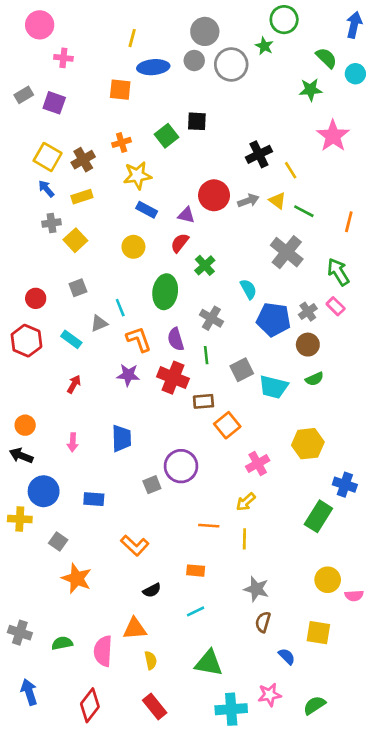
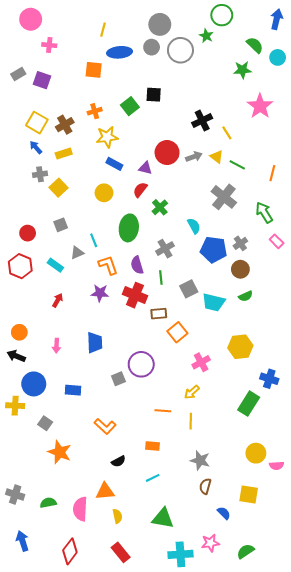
pink rectangle: (336, 306) -> (277, 241), moved
gray cross: (211, 318) -> (165, 249), turned 30

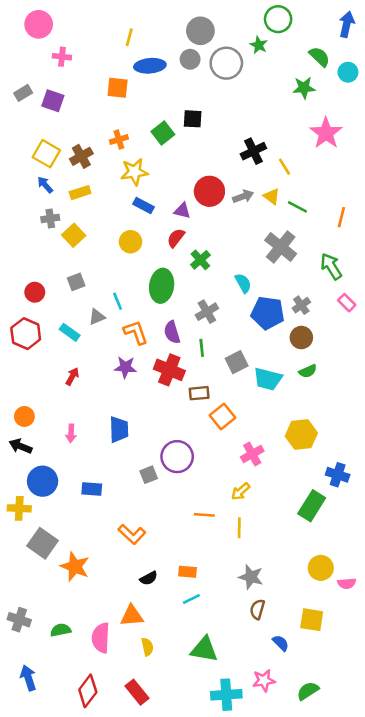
gray square: (45, 423) -> (43, 543), moved, size x1.6
orange rectangle: (153, 446) -> (187, 572), moved
red rectangle: (121, 552) -> (137, 692), moved

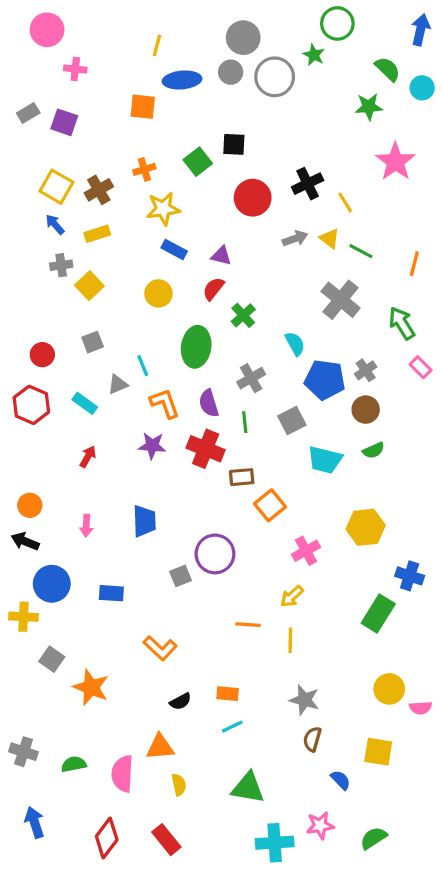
red circle: (209, 191) -> (253, 198), moved
gray square: (237, 362) -> (292, 421), moved
gray square: (43, 543) -> (52, 659), size x0.7

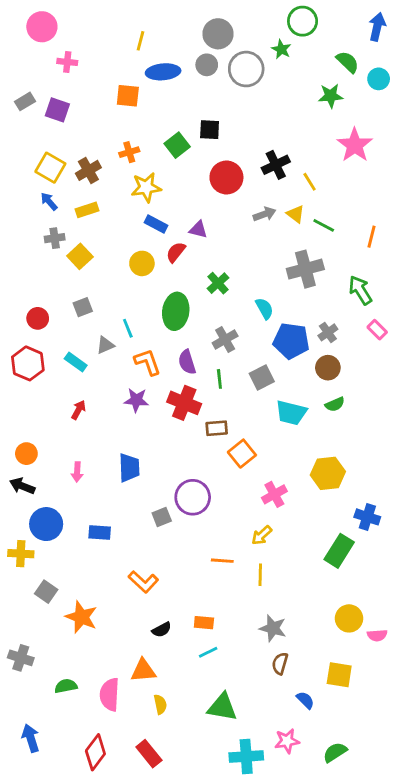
red semicircle: (213, 289) -> (176, 252), moved
gray cross: (341, 300) -> (305, 269), turned 36
gray cross: (24, 752) -> (21, 658), moved

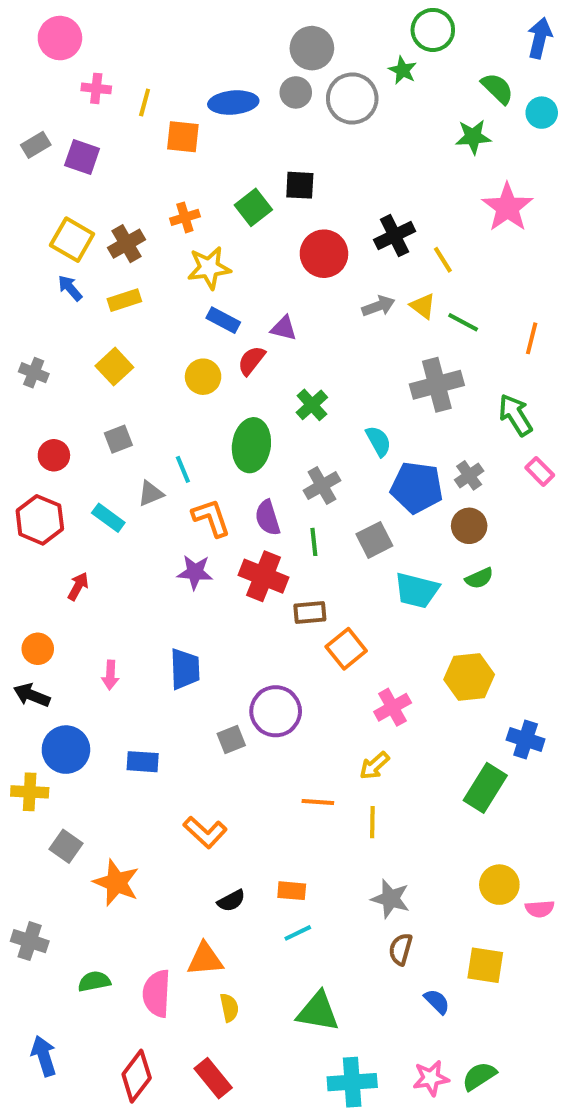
yellow line: (141, 41) -> (145, 103), moved
gray cross: (55, 238) -> (34, 373), moved, turned 30
red arrow: (79, 410) -> (78, 586), moved
pink star: (287, 741) -> (431, 1078), moved

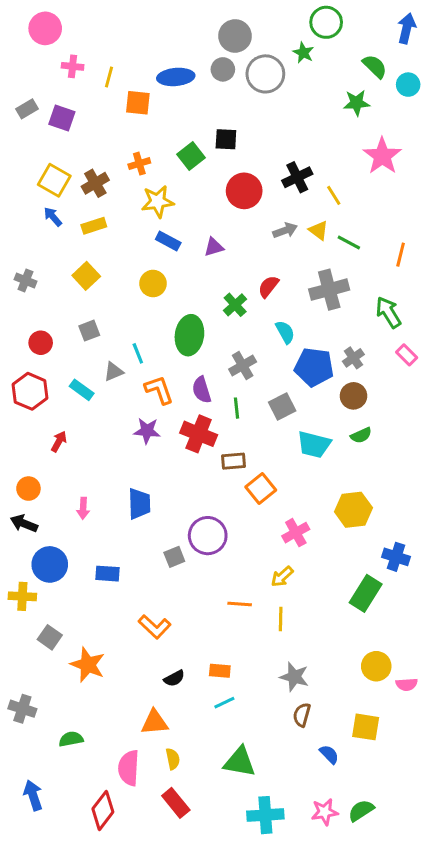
purple triangle: (284, 328) -> (214, 247), turned -30
red semicircle: (251, 361) -> (268, 287), moved
pink semicircle: (157, 993) -> (129, 768), moved
red rectangle: (213, 1078) -> (176, 803), moved

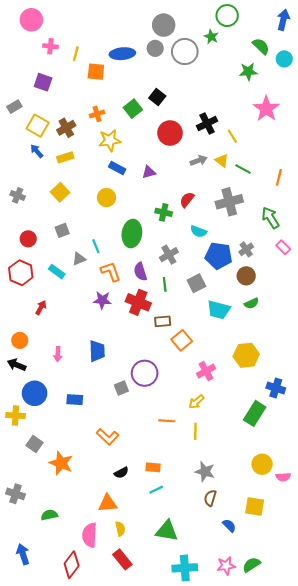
gray rectangle: (27, 109) -> (14, 107), moved
black square: (226, 139) -> (157, 97), turned 35
green cross: (235, 305) -> (164, 212), turned -35
cyan semicircle: (285, 332) -> (199, 231), turned 140

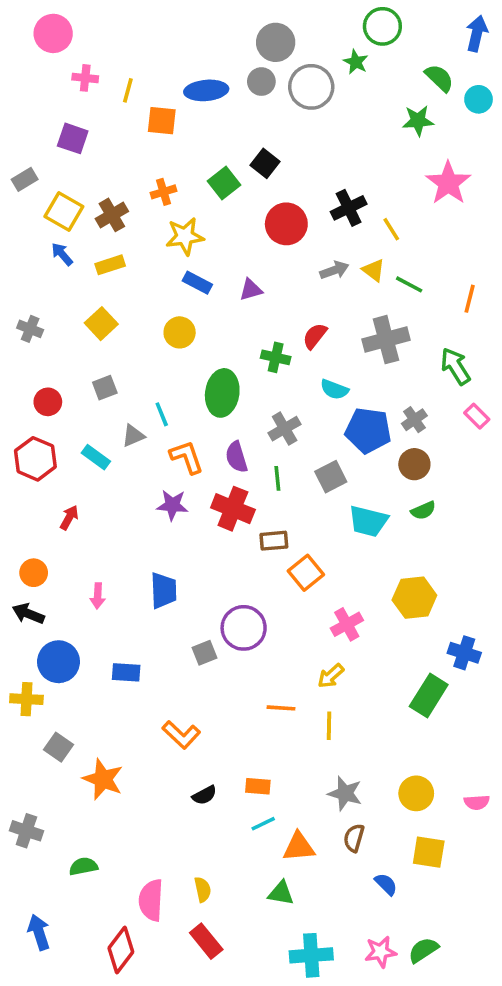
yellow circle: (262, 464) -> (416, 793), moved
orange triangle: (108, 503) -> (299, 847), moved
green triangle: (167, 531) -> (281, 893), size x0.7

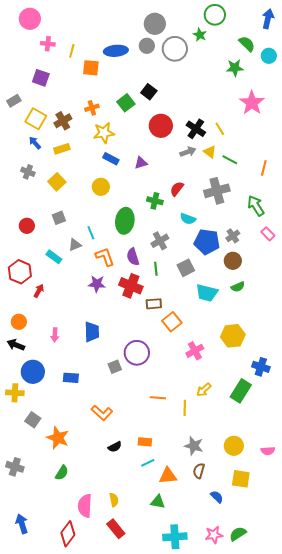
black cross: (349, 208) -> (196, 129), moved, turned -30
gray cross: (30, 329) -> (28, 172), moved
red hexagon: (35, 459) -> (20, 272), moved
yellow arrow: (331, 676) -> (204, 390), moved
green semicircle: (83, 866) -> (62, 473), moved, turned 133

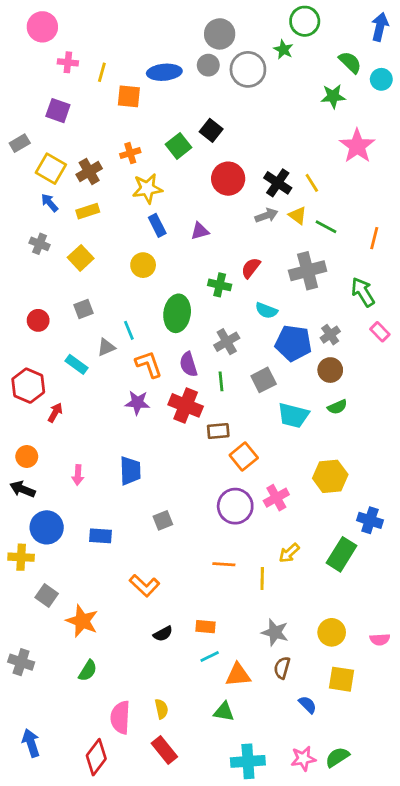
blue rectangle: (111, 159) -> (157, 225), turned 35
purple circle: (137, 353) -> (235, 506), moved

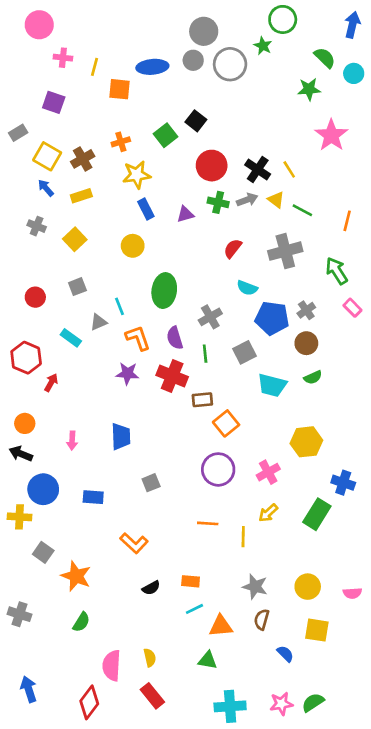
green cross: (220, 285) -> (218, 202), moved
pink cross: (276, 498) -> (268, 472), moved

